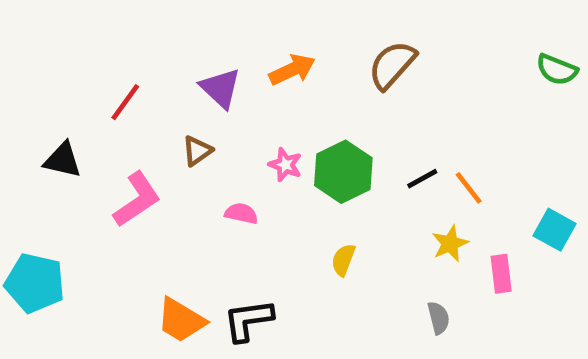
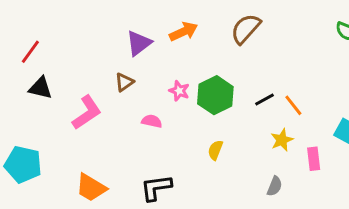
purple triangle: (220, 88) -> (139, 43), turned 40
red line: (125, 102) -> (30, 52), moved
gray semicircle: (438, 318) -> (275, 186), turned 36
orange trapezoid: (181, 320) -> (91, 188), moved

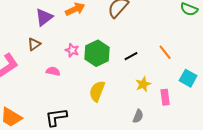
orange line: (293, 105) -> (165, 52), moved
yellow semicircle: (215, 150) -> (97, 91), size x1.5

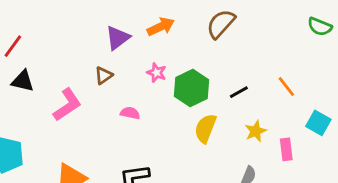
pink star: (72, 50) -> (157, 73), moved
yellow semicircle: (97, 91) -> (205, 128), moved

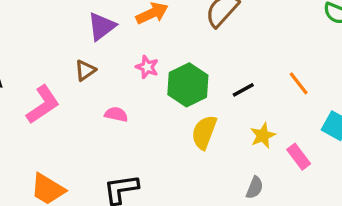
pink rectangle: (286, 149) -> (299, 157), turned -30

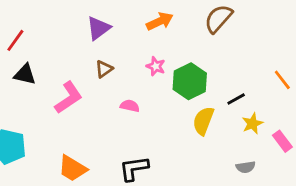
purple triangle: (102, 26) -> (98, 28), moved
black line: (243, 90) -> (236, 99), moved
gray semicircle: (255, 188) -> (246, 167), turned 60

